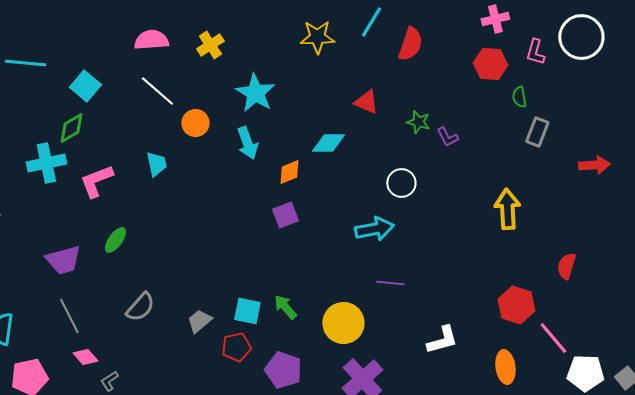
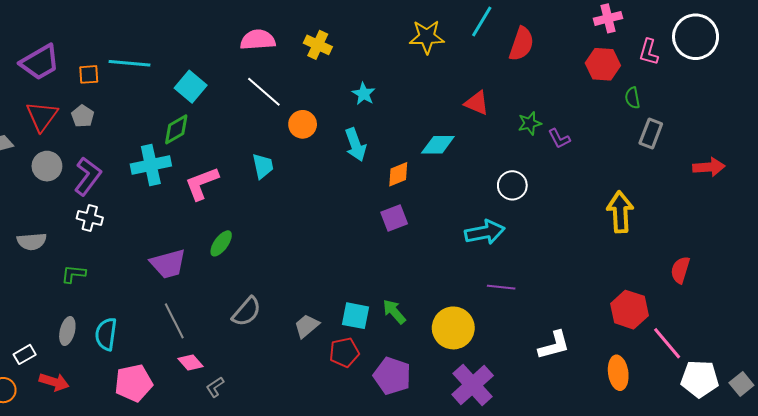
yellow cross: (210, 45) -> (318, 45), turned -32
cyan star: (255, 93) -> (364, 94), size x0.6
green star: (418, 122) -> (530, 123), turned -30

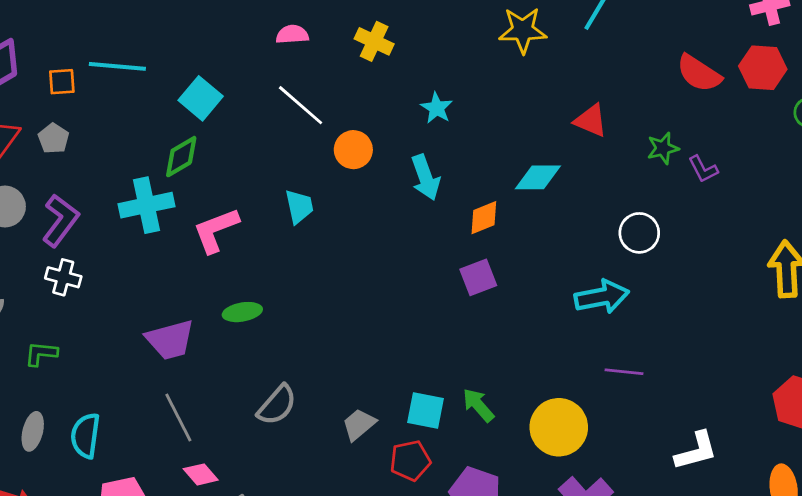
pink semicircle: (258, 40) -> (292, 34), size x0.7
red semicircle: (521, 44) -> (699, 73), moved, turned 104
green ellipse: (221, 243) -> (242, 312), turned 44

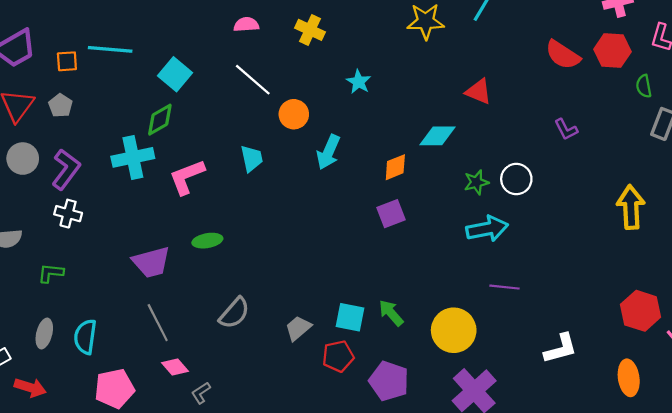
green star: (663, 148) -> (476, 182), moved
cyan arrow: (426, 177) -> (328, 152), moved, turned 44

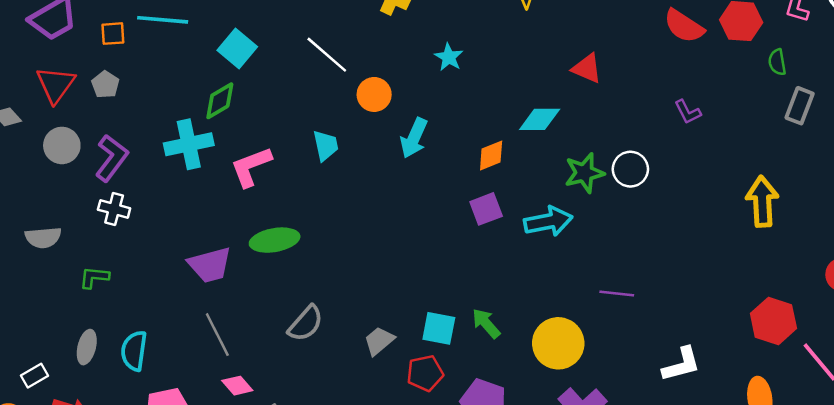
green star: (476, 182) -> (584, 173), size x1.4
cyan arrow: (487, 229) -> (548, 221), moved
green ellipse: (207, 241) -> (275, 240), size x1.4

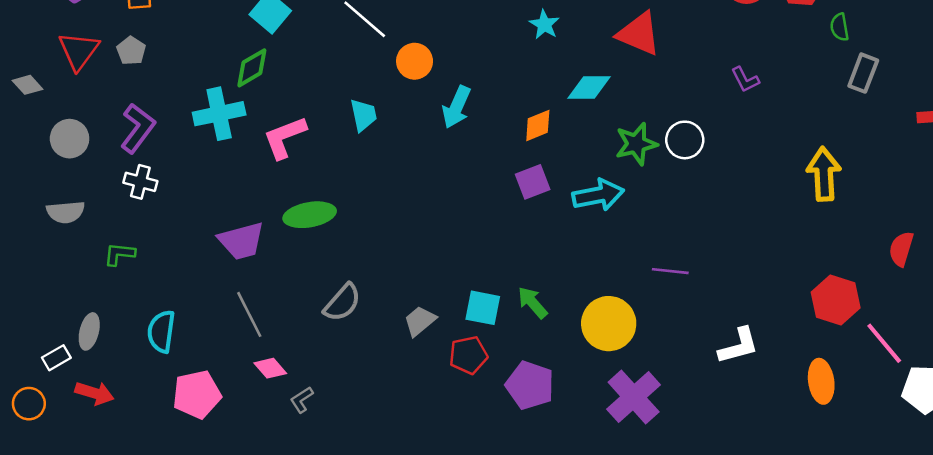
cyan star: (449, 57) -> (544, 24), moved
red triangle: (587, 68) -> (639, 34), size x1.4
gray circle: (62, 145) -> (70, 139), moved
gray ellipse: (87, 347) -> (89, 331), moved

